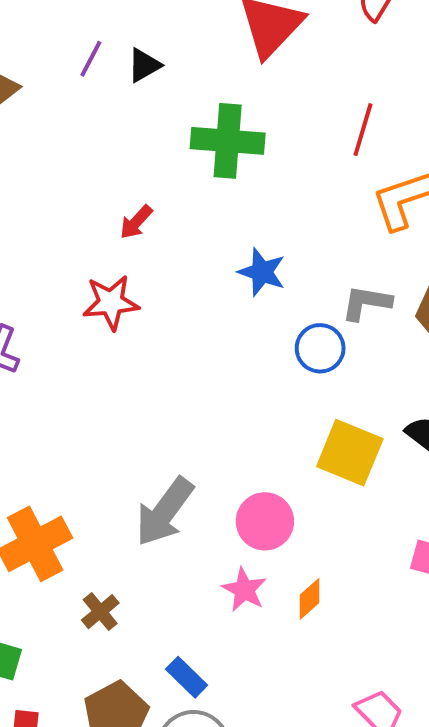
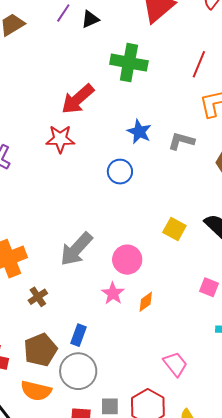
red arrow: (136, 222) -> (78, 99), size x1.8
gray L-shape: (366, 303) -> (181, 141), moved
blue circle: (320, 348) -> (120, 172), moved
yellow square: (350, 453) -> (174, 229), size x0.7
blue rectangle: (187, 677) -> (79, 335), turned 60

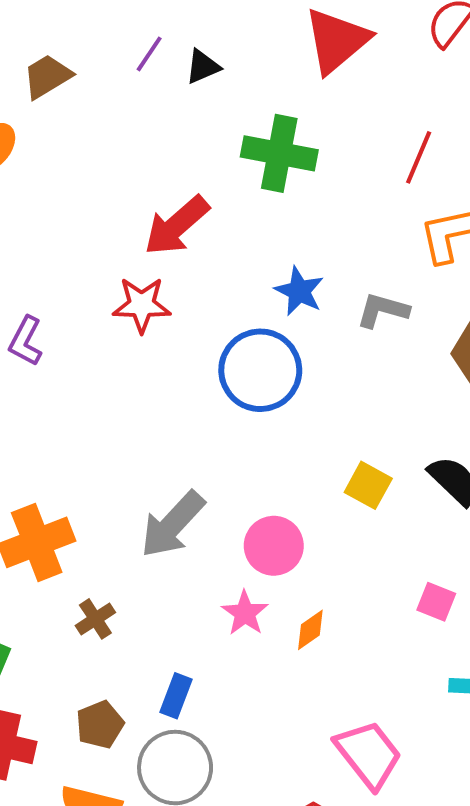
blue circle: (120, 172) -> (260, 370), size x1.6
brown pentagon: (40, 350) -> (100, 725), size x0.7
pink trapezoid: (175, 364) -> (368, 754), size x1.4

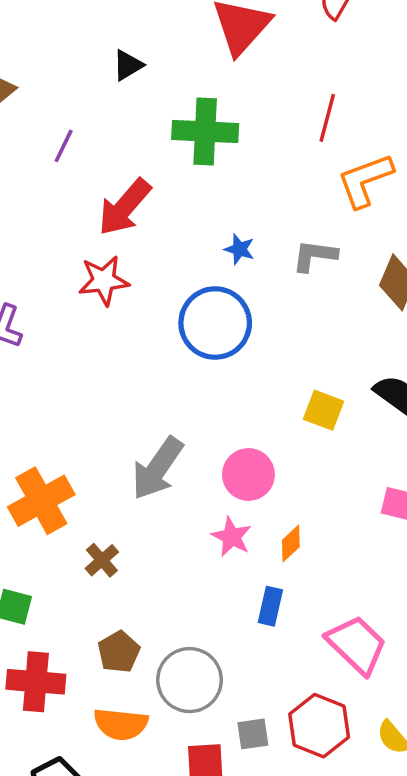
purple line: (149, 54) -> (64, 146), moved
blue star: (299, 291) -> (239, 249), size x0.7
blue rectangle: (176, 696) -> (270, 606), moved

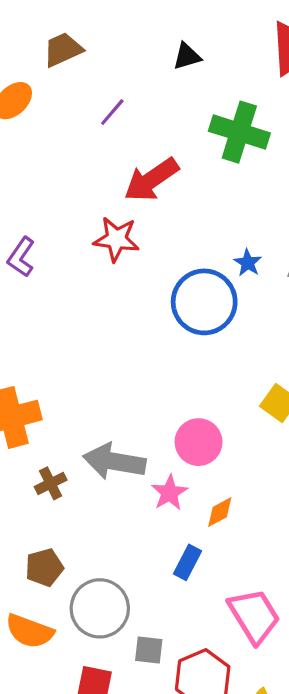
blue star: (239, 249) -> (248, 263), moved
gray arrow: (157, 468) -> (114, 461), moved, turned 50
gray square: (253, 734) -> (149, 650), moved

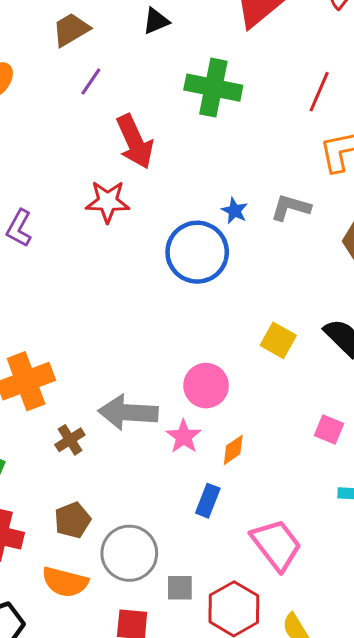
brown trapezoid: (63, 50) -> (71, 30), moved
red arrow: (151, 180) -> (135, 142), turned -74

